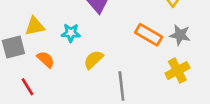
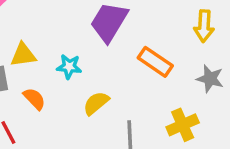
orange rectangle: (149, 35) -> (155, 62), moved
yellow cross: (177, 71) -> (183, 125), moved

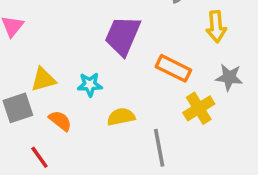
yellow semicircle: (96, 103) -> (121, 117), turned 36
yellow cross: (183, 125) -> (199, 108), moved

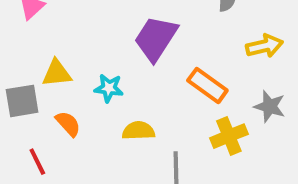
yellow arrow: (216, 27) -> (264, 46), turned -108

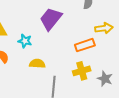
orange rectangle: (207, 85) -> (85, 45), moved, turned -60
gray star: (270, 106) -> (105, 79), moved

